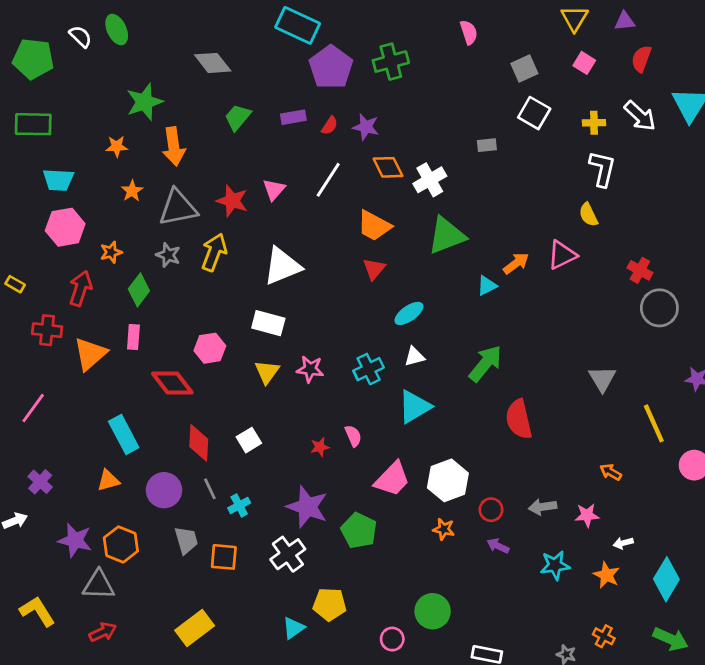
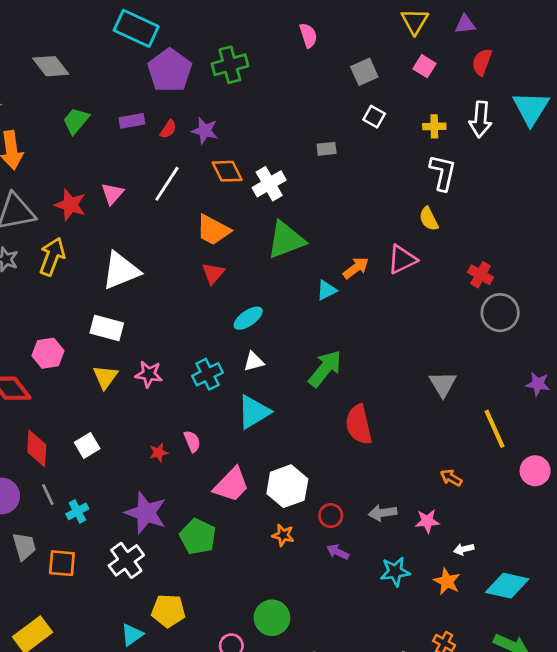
white square: (534, 113) -> (374, 117), size x0.7
white arrow: (640, 116) -> (481, 119), turned 52
cyan diamond: (666, 579) -> (507, 586), turned 72

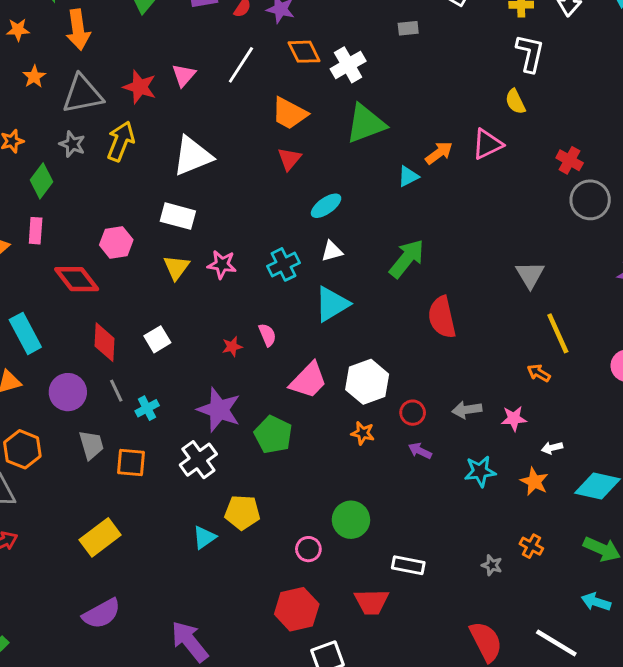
yellow line: (495, 429) -> (558, 333), moved

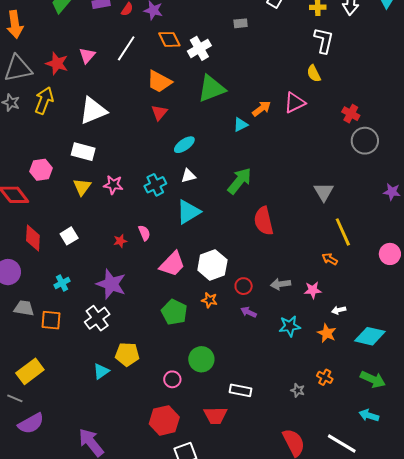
gray line: (116, 391) -> (15, 398), moved, turned -42
green pentagon: (273, 435) -> (174, 312), moved
gray trapezoid: (91, 445) -> (24, 308), turned -65

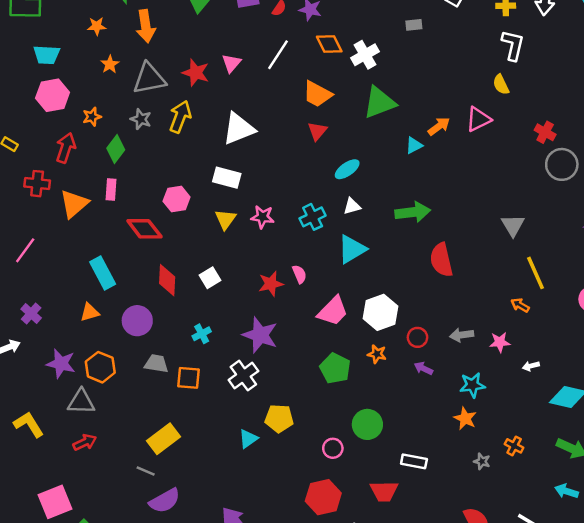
green arrow: (240, 181) -> (413, 212), turned 44
red star: (120, 241) -> (271, 284), size x1.5
orange star: (327, 333) -> (465, 418), moved

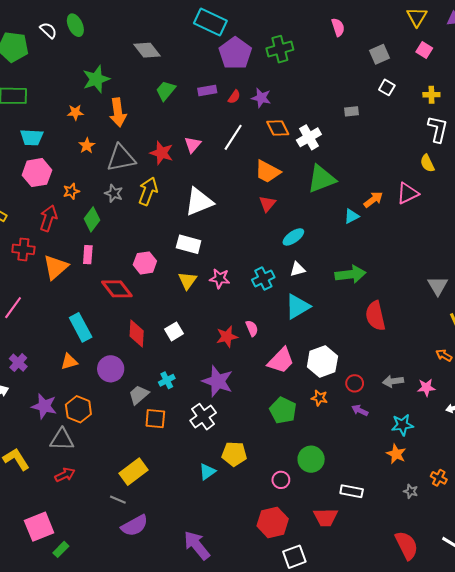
gray trapezoid: (156, 364) -> (139, 395), moved, turned -50

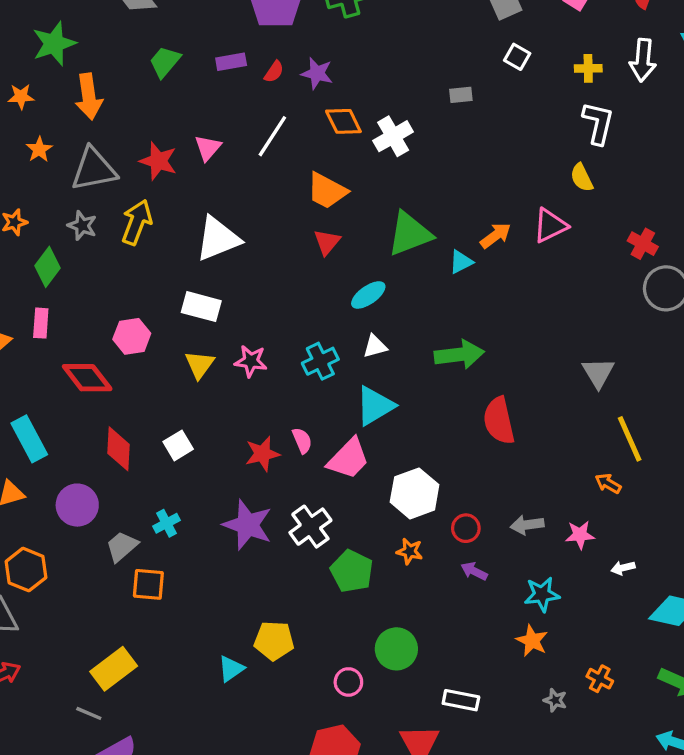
green triangle: (321, 179) -> (410, 234), moved
pink trapezoid: (281, 361) -> (348, 459), moved
white cross: (203, 417) -> (310, 527), moved

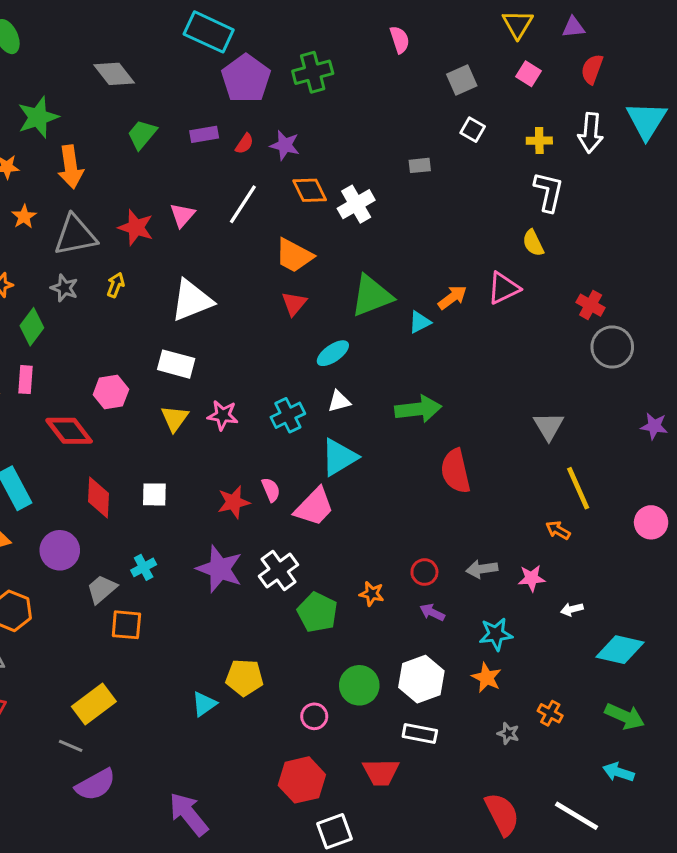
yellow arrow: (137, 222) -> (116, 285), size x0.6
white square: (178, 445) -> (154, 494), turned 32
white hexagon: (415, 493) -> (421, 679), moved

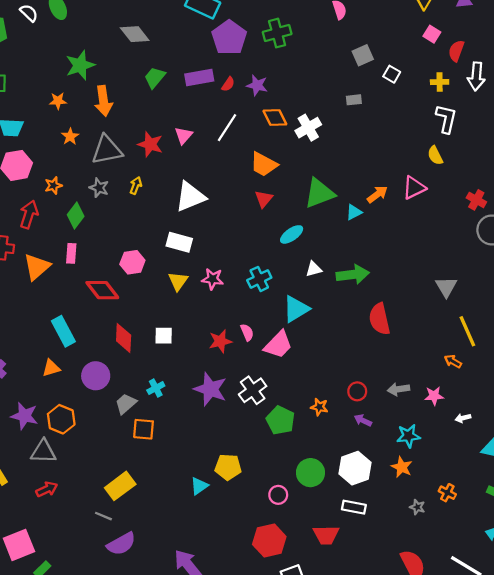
red semicircle: (592, 69) -> (456, 51), moved
gray square: (462, 80) -> (363, 55), moved
purple rectangle: (204, 134) -> (199, 78), size x1.4
white triangle: (339, 401) -> (314, 269), moved

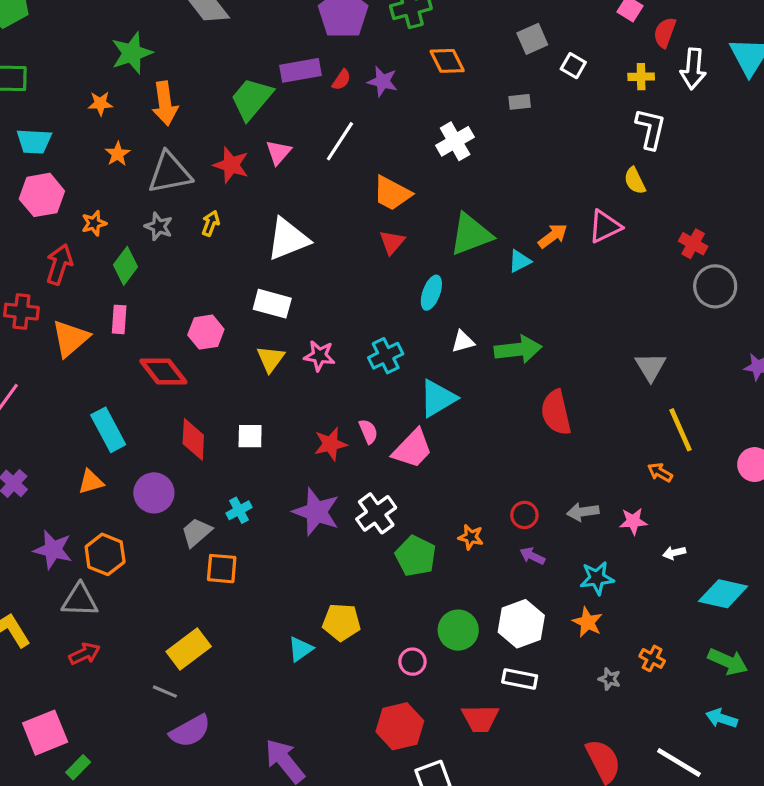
green trapezoid: (155, 78) -> (252, 99), moved, size x1.4
orange diamond: (275, 118) -> (447, 61), moved
cyan ellipse: (292, 234) -> (431, 293), turned -35

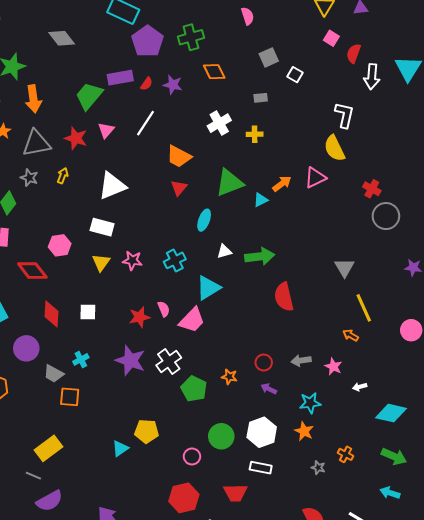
yellow cross: (641, 77) -> (255, 134), moved
yellow semicircle: (635, 181) -> (334, 148), size x1.5
pink star: (633, 521) -> (333, 367), turned 30
gray trapezoid: (196, 532) -> (54, 374), turned -110

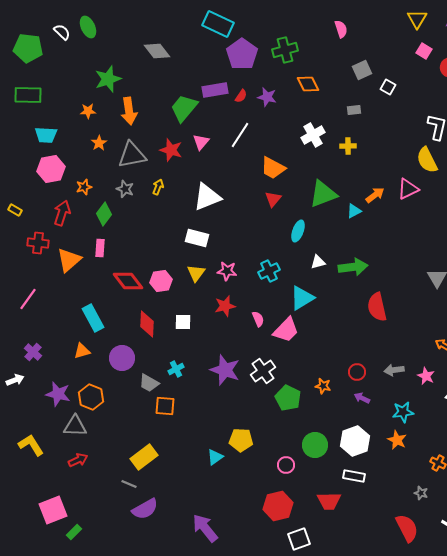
pink hexagon: (60, 245) -> (161, 281), moved
red star: (139, 317) -> (225, 306), moved
gray star: (318, 468) -> (421, 493), moved

